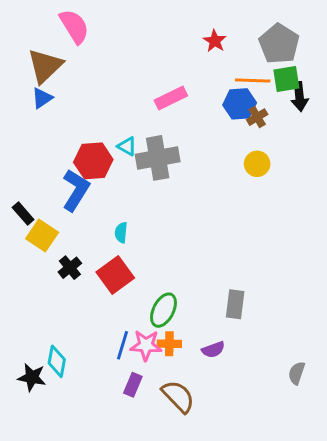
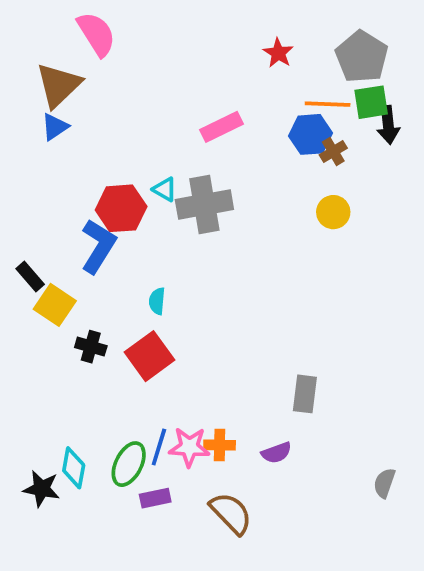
black cross: (70, 268) -> (91, 347), turned -35
green ellipse: (164, 310) -> (129, 464), moved
purple rectangle: (133, 385) -> (155, 498), moved, turned 55

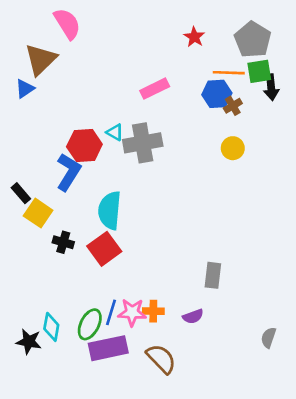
blue triangle: (55, 127) -> (25, 89), moved
cyan semicircle: (157, 301) -> (110, 210), size x2.0
purple rectangle: (155, 498) -> (108, 348), size x1.8

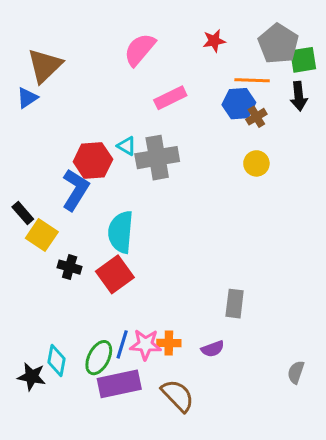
pink semicircle: (67, 24) -> (140, 50), moved, turned -108
red star: (194, 37) -> (214, 41), turned 30
green square: (259, 71) -> (303, 60), moved

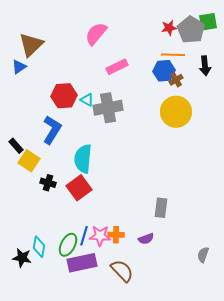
red star: (214, 41) -> (169, 28), moved
green square: (303, 60) -> (208, 22), moved
red hexagon: (93, 161) -> (64, 96), moved
yellow circle: (256, 163) -> (176, 112), size x1.8

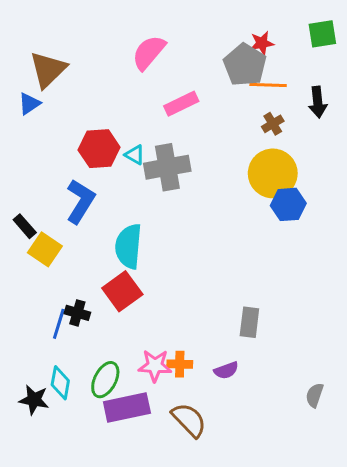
gray pentagon: (191, 30) -> (245, 65), moved
blue hexagon: (164, 71) -> (288, 204), moved
black cross: (48, 183) -> (77, 313), moved
blue line: (84, 236) -> (59, 324), moved

